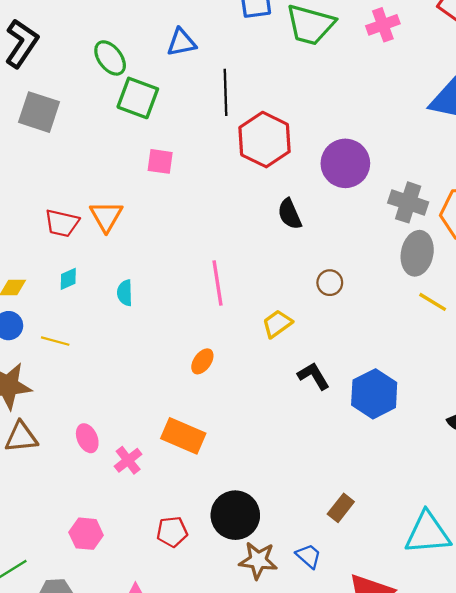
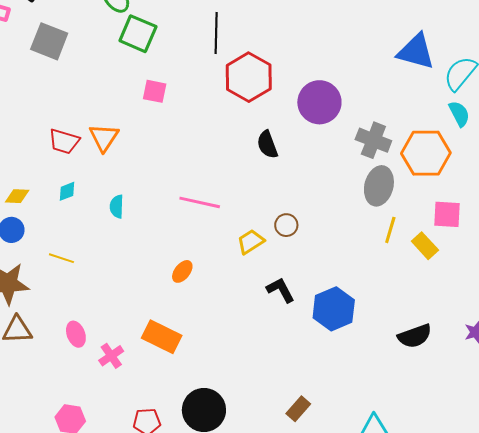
pink line: (218, 283) -> (200, 202), turned -72
brown circle: (330, 283) -> (286, 225), moved
yellow line: (433, 302) -> (390, 230), turned 72
yellow line: (55, 341) -> (61, 258), moved

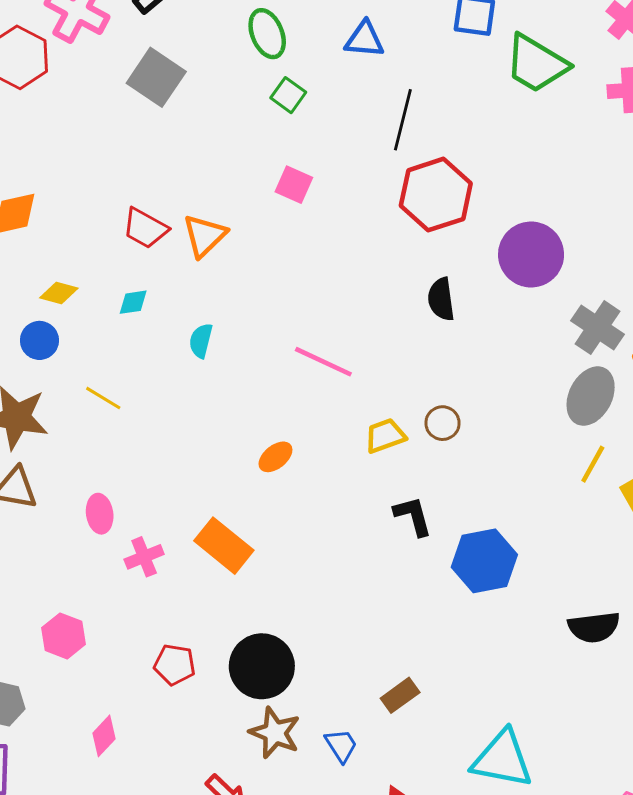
green square: (138, 34) -> (288, 95), size x0.6

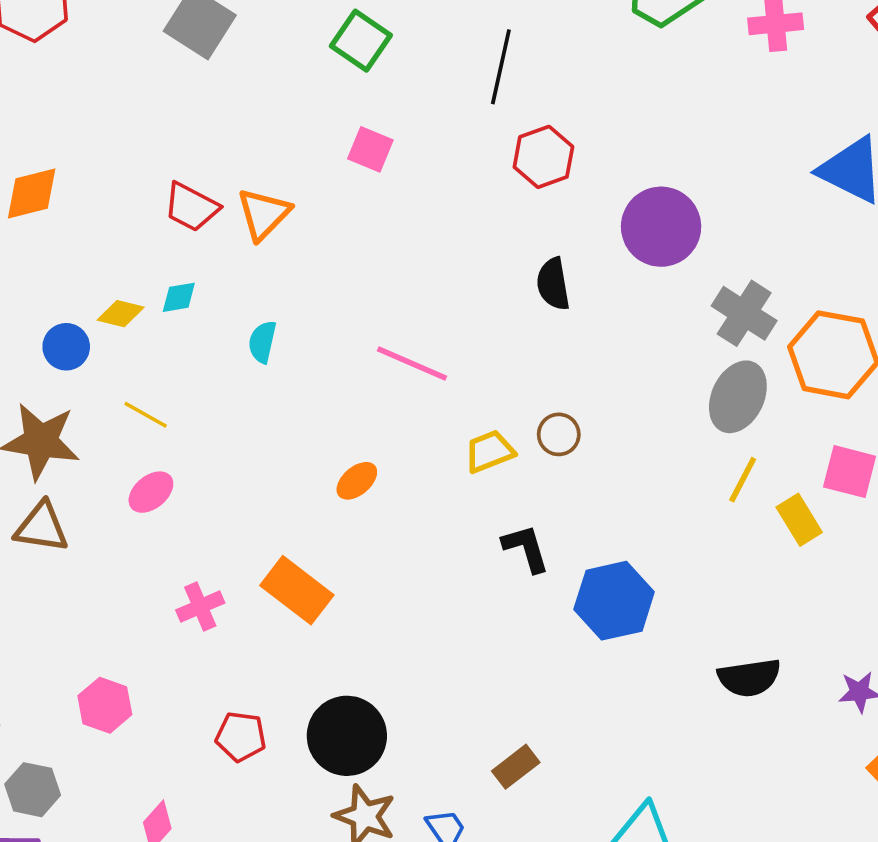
green square: (288, 95) -> (361, 41), size x1.4
red hexagon: (436, 195) -> (543, 157), size x0.7
yellow diamond: (59, 293) -> (121, 314), moved
pink ellipse: (100, 514) -> (151, 492), moved, turned 60

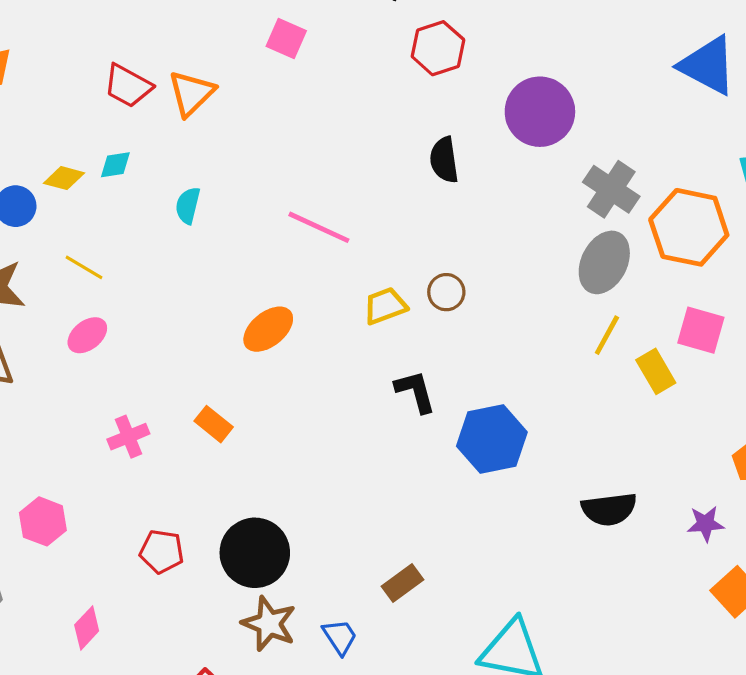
orange ellipse: (357, 481) -> (268, 329), size x1.4
orange rectangle: (297, 590) -> (214, 424), size x0.6

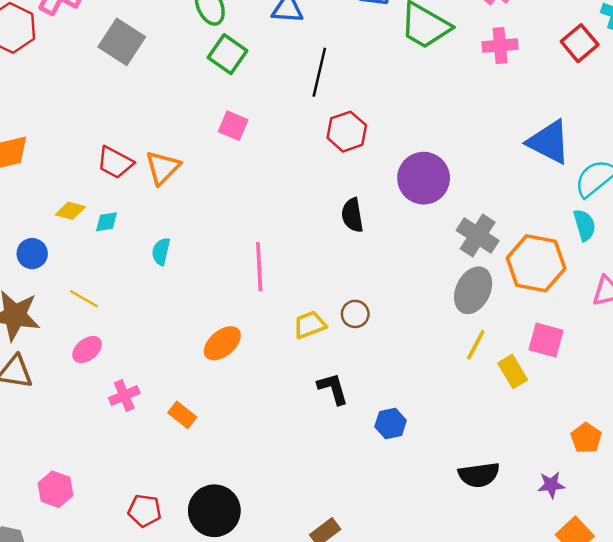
yellow diamond: (64, 178) -> (70, 211), moved
pink line: (319, 227) -> (259, 267), turned 63
pink cross: (128, 437) -> (124, 395), moved
blue hexagon: (492, 439) -> (391, 423), size x0.6

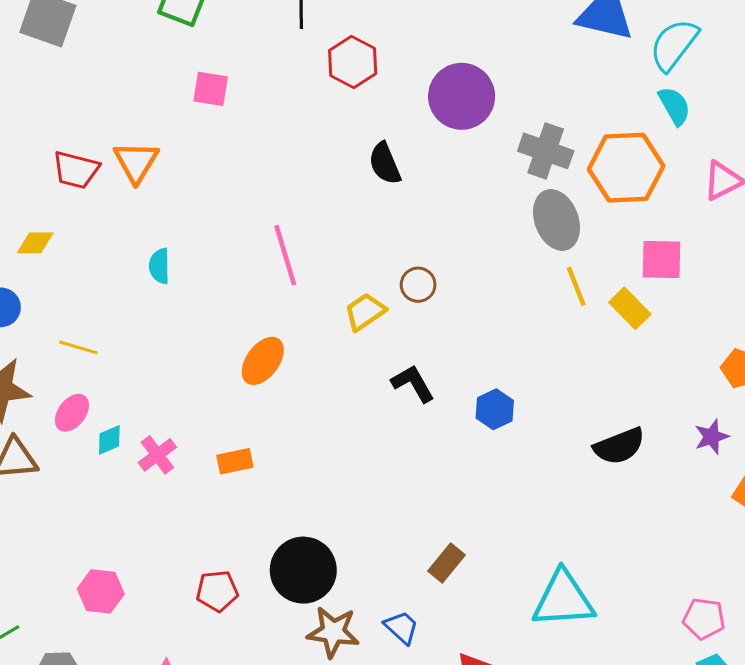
cyan diamond: (106, 222) -> (109, 440), moved
gray ellipse: (473, 290) -> (557, 220), turned -33
yellow line: (476, 345) -> (576, 286), turned -36
pink ellipse: (87, 350) -> (72, 413), moved
orange rectangle: (182, 415) -> (235, 461), turned -36

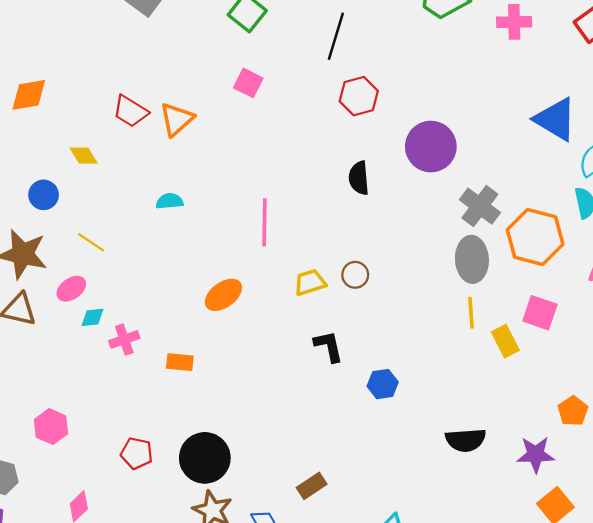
yellow diamond: (35, 243) -> (84, 155), turned 40
cyan semicircle: (159, 266) -> (170, 201), turned 68
purple star: (712, 437) -> (536, 454), size x1.4

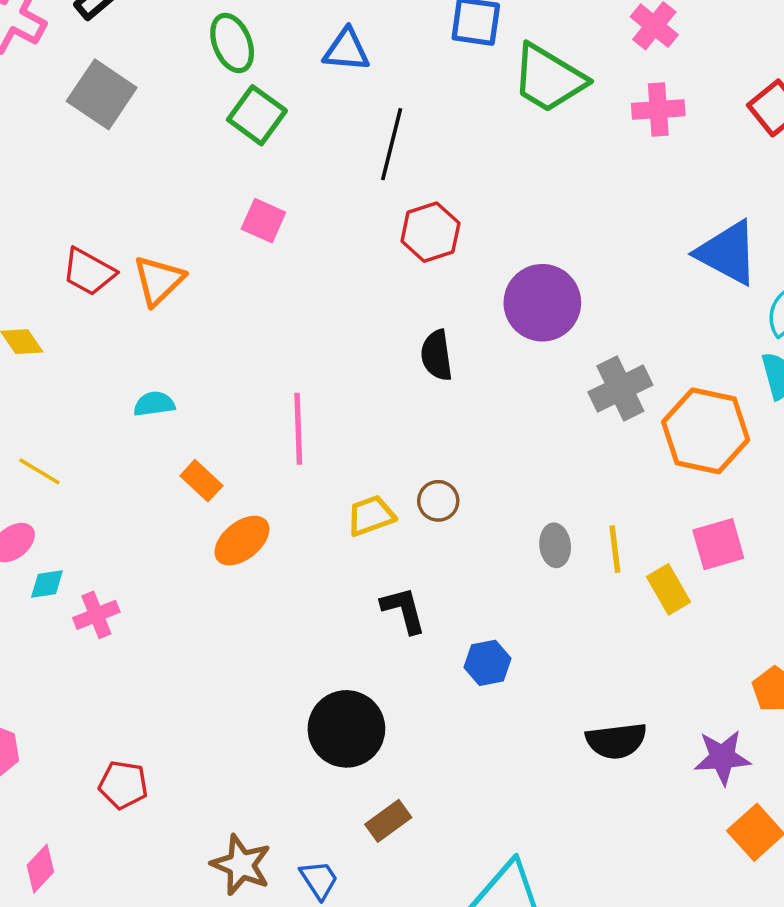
gray cross: (480, 206) -> (620, 389), turned 30
gray ellipse: (472, 259) -> (555, 545), moved, size x0.6
pink square: (540, 313) -> (718, 544), turned -32
orange rectangle: (180, 362) -> (201, 481), moved, turned 40
black circle: (205, 458) -> (346, 729), moved

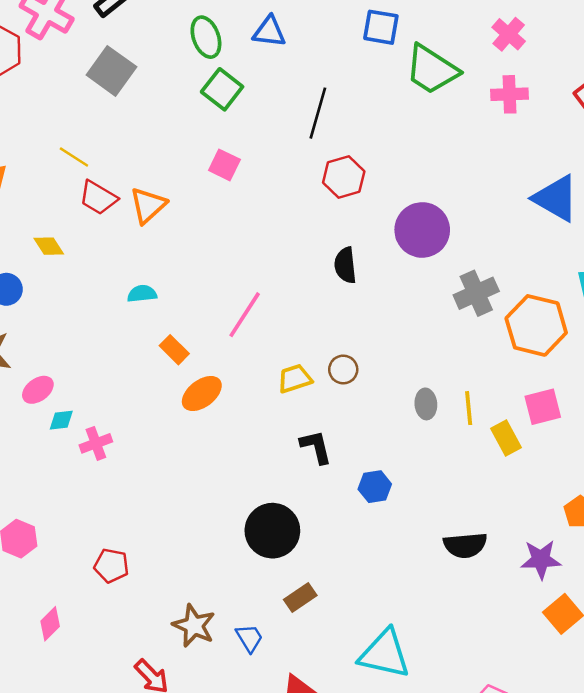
blue triangle: (346, 50) -> (269, 32), moved
pink line: (298, 429) -> (245, 315), turned 33
yellow line: (39, 471) -> (74, 157), moved

